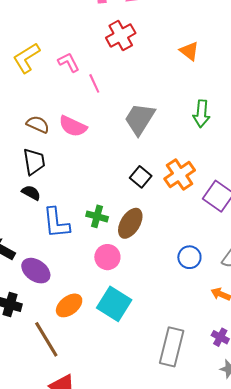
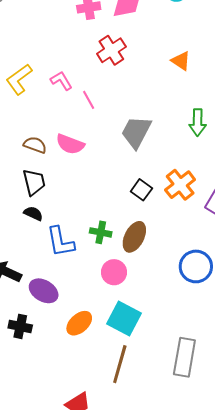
blue circle: (189, 257) -> (196, 266), size x1.4
brown line: (46, 339) -> (120, 364), moved, turned 51

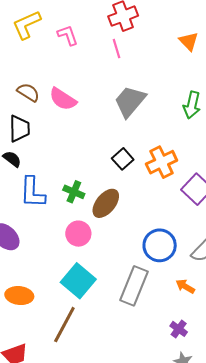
pink line: (89, 100) -> (117, 49), moved
orange ellipse: (79, 323) -> (19, 296), moved, turned 36
gray rectangle: (184, 357) -> (134, 286), moved

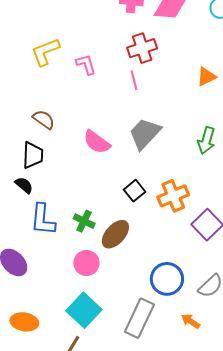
orange triangle: (189, 41) -> (206, 77), turned 45
pink semicircle: (63, 99) -> (97, 142), moved

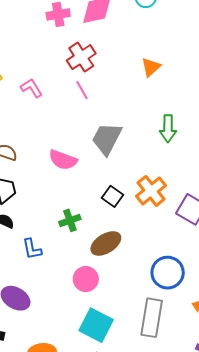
blue L-shape: (43, 220) -> (32, 249), size x0.7
green cross: (84, 221) -> (70, 220), moved, turned -30
brown ellipse: (115, 234) -> (106, 243), turned 32

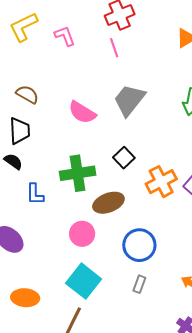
orange cross: (151, 191) -> (161, 182), moved
green cross: (70, 220) -> (78, 173), size x1.6
blue circle: (168, 273) -> (139, 245), moved
gray rectangle: (152, 318) -> (139, 284), size x0.5

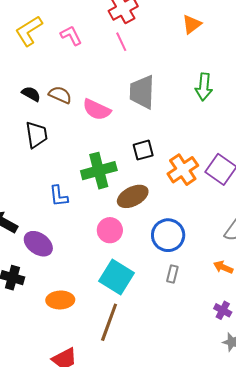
brown semicircle: (27, 94) -> (60, 95), moved
gray trapezoid: (129, 100) -> (142, 92), turned -30
black square: (124, 158) -> (143, 150), turned 35
black semicircle: (13, 161) -> (31, 94), moved

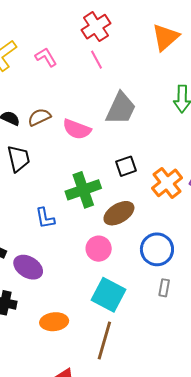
orange triangle: (192, 24) -> (166, 37), size x1.4
gray trapezoid: (142, 92) -> (121, 108), turned -153
brown semicircle: (60, 95) -> (39, 117), turned -45

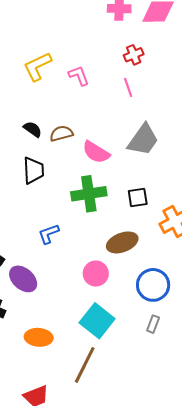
red cross: (96, 27) -> (134, 55), size x0.7
green cross: (83, 190) -> (89, 194), moved
blue L-shape: (45, 218) -> (49, 234), turned 70

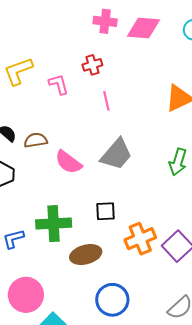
red cross: (134, 55) -> (92, 65), moved
green cross: (89, 194) -> (54, 224), moved
pink circle: (96, 274) -> (26, 295), moved, size x1.4

